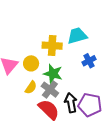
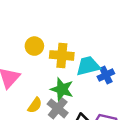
cyan trapezoid: (77, 36) -> (88, 66), moved
yellow circle: (31, 63) -> (34, 46), moved

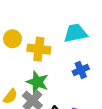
cyan trapezoid: (88, 66) -> (75, 33), moved

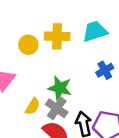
yellow cross: (39, 49) -> (57, 36), moved

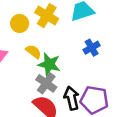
yellow cross: (57, 36) -> (47, 16), turned 30
yellow semicircle: (33, 106) -> (33, 52), moved, turned -84

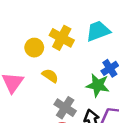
green star: (49, 64) -> (98, 85), moved

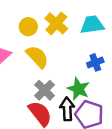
yellow semicircle: (50, 76) -> (37, 57), size x1.5
green star: (98, 85) -> (78, 89), moved

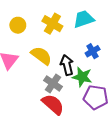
yellow circle: (28, 27) -> (18, 25), moved
black arrow: (67, 109) -> (67, 65), moved

